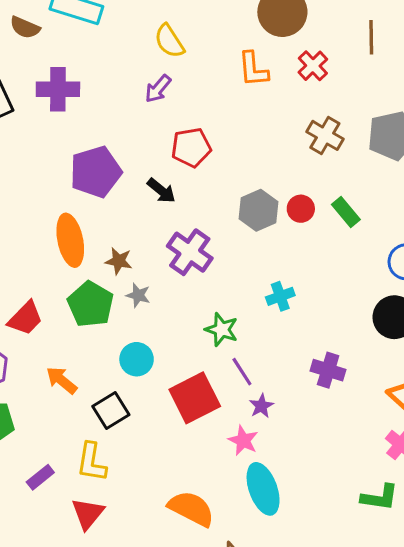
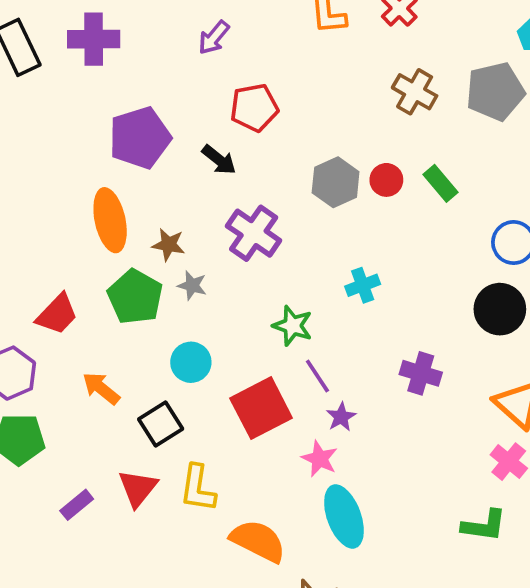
yellow L-shape: (91, 462) -> (198, 488), moved
red triangle: (88, 514) -> (138, 488), moved

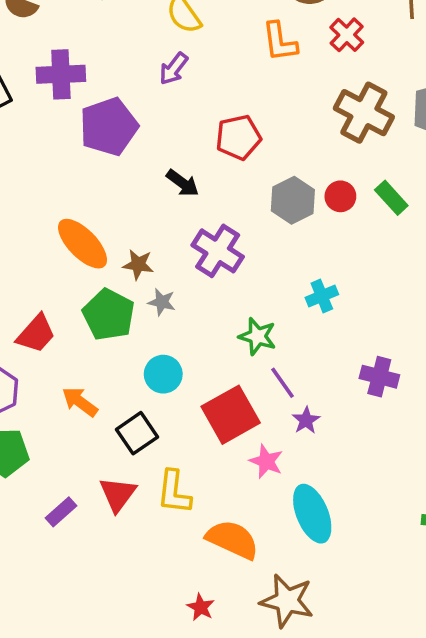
brown cross: (415, 92) -> (364, 113), size x1.4
red pentagon: (254, 108) -> (238, 137), moved
purple pentagon: (140, 138) -> (109, 127), moved
orange ellipse: (110, 220) -> (83, 244), turned -30
pink star: (320, 459) -> (266, 461), moved

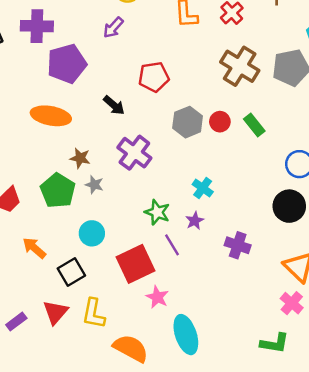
orange ellipse: (83, 244) -> (51, 116), moved, turned -39
cyan cross: (322, 296) -> (203, 188), turned -36
purple star: (306, 420) -> (195, 221), moved

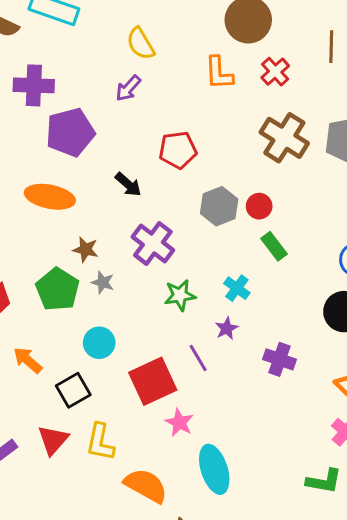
green rectangle: (254, 125) -> (274, 246), moved
green star: (157, 212) -> (180, 295), moved, turned -30

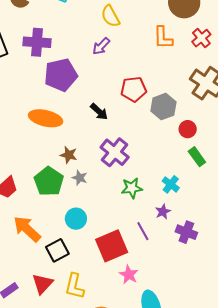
gray hexagon: (219, 206) -> (163, 107), moved
purple cross: (279, 359) -> (186, 232), moved
orange arrow: (28, 360) -> (27, 229), size x1.4

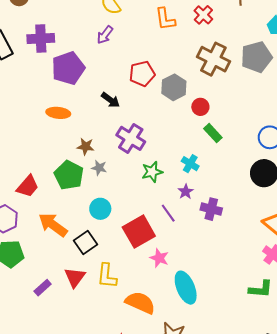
orange ellipse: (46, 118) -> (58, 113), size x0.7

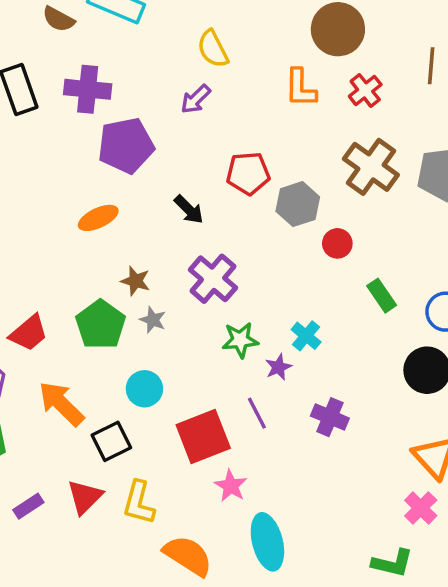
orange ellipse: (58, 113) -> (98, 218), turned -40
green rectangle: (213, 133) -> (382, 296), moved
purple star: (186, 192) -> (278, 367), moved

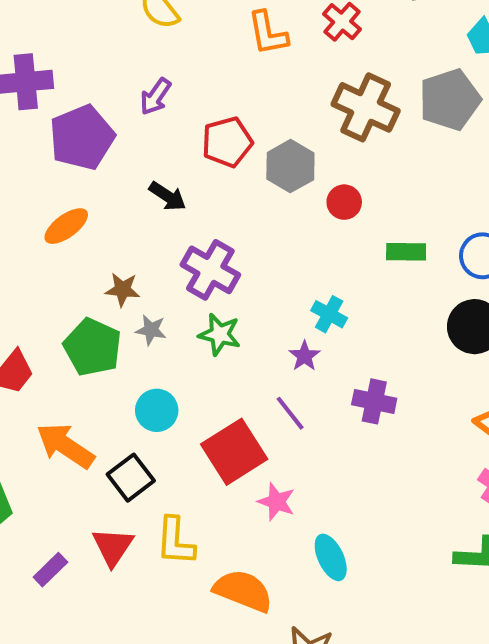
purple arrow: (196, 99) -> (155, 97), moved
green rectangle: (382, 296) -> (406, 252), turned -44
green star: (240, 340) -> (220, 334), moved, turned 30
cyan ellipse: (267, 542) -> (331, 557), size x0.7

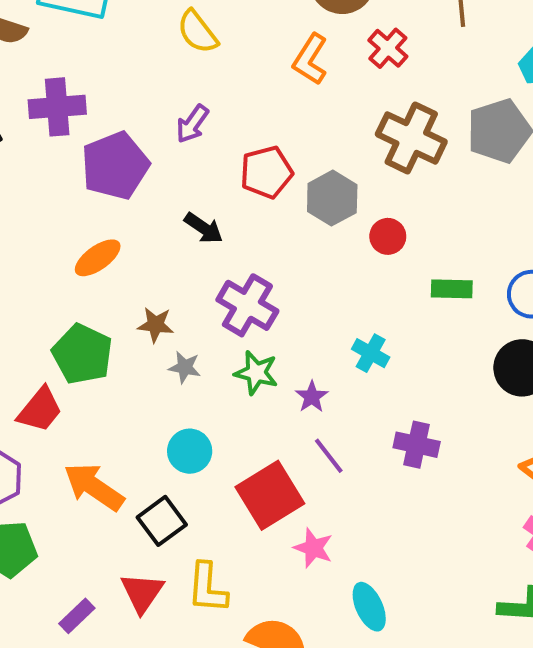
orange L-shape: (268, 33) -> (310, 59), turned 42
green pentagon: (92, 347) -> (82, 354), moved
purple star: (305, 356) -> (312, 397), moved

